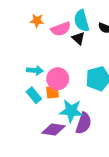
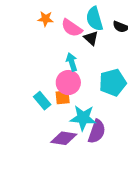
pink semicircle: (61, 29) -> (72, 28), turned 54
cyan arrow: (35, 70) -> (72, 62), moved, turned -112

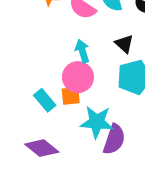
black triangle: (91, 38) -> (124, 44), moved
purple diamond: (64, 138) -> (42, 148), moved, turned 30

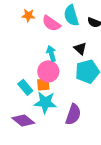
cyan star: (97, 122) -> (45, 102), moved

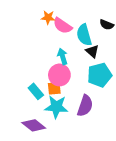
orange star: (28, 15) -> (48, 17), moved
cyan semicircle: (71, 15) -> (84, 35), moved
purple semicircle: (73, 114) -> (85, 106), moved

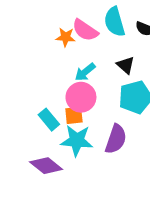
orange star: (48, 17) -> (66, 37), moved
cyan semicircle: (84, 35) -> (114, 22), moved
cyan arrow: (62, 56) -> (85, 72), turned -112

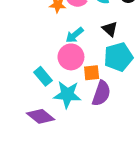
orange square: (74, 115) -> (92, 73), moved

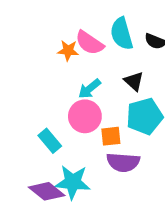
purple semicircle: (101, 93) -> (123, 162), turned 75
cyan star: (67, 95) -> (73, 182), moved

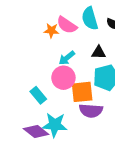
black triangle: (134, 81) -> (99, 52), turned -40
orange square: (111, 136) -> (82, 92), size x1.5

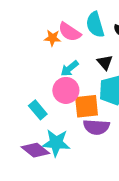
black triangle: (99, 52) -> (105, 62), turned 48

